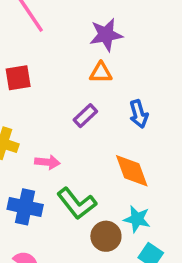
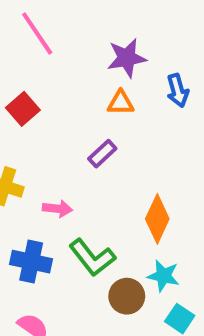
red square: (18, 78) -> (23, 109), turned -32
blue arrow: (139, 114) -> (178, 91), moved
orange diamond: (132, 171) -> (157, 219), turned 45

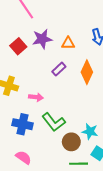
purple star: (127, 58) -> (42, 39), moved
orange diamond: (157, 219) -> (87, 72), moved

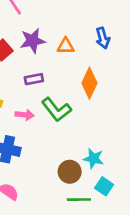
purple rectangle: (59, 69) -> (34, 79), moved, turned 32
green L-shape: (54, 122) -> (56, 110), moved

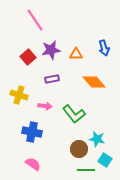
orange diamond: (89, 83) -> (94, 82), turned -65
green L-shape: (56, 110) -> (74, 114), moved

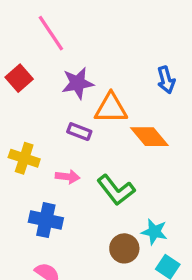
orange triangle: (76, 54) -> (111, 108), moved, size x1.5
red square: (28, 57) -> (19, 78), moved
purple rectangle: (52, 79) -> (79, 132), turned 32

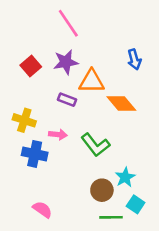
pink line: (51, 33) -> (68, 23), moved
red square: (19, 78) -> (31, 66), moved
blue cross: (46, 220) -> (35, 154), moved
cyan star: (154, 232) -> (125, 177), turned 30

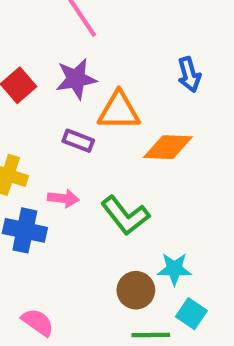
orange diamond: (121, 103) -> (168, 147), turned -48
cyan star: (125, 177) -> (174, 269), turned 30

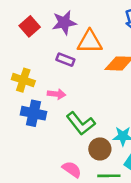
green L-shape: (125, 215) -> (81, 123), moved
pink semicircle: (38, 322) -> (72, 169), moved

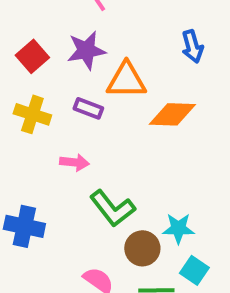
yellow cross: (23, 80) -> (32, 114), moved
blue cross: (33, 113) -> (24, 226), moved

